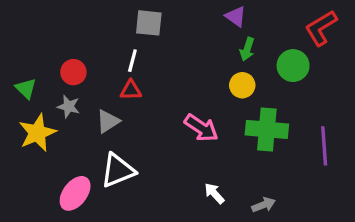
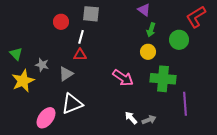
red circle: (73, 72) -> (61, 22), moved
purple line: (324, 146) -> (185, 104), moved
gray arrow: (264, 205) -> (149, 120), moved

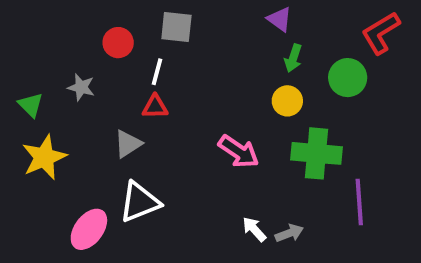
gray star: (42, 65) -> (81, 87), moved

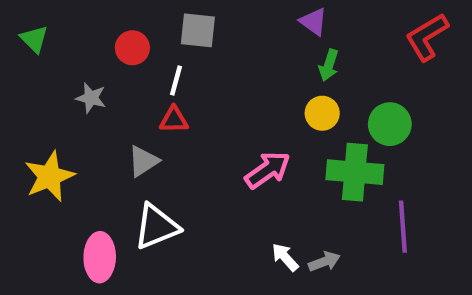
green circle: (348, 78) -> (390, 124), moved
green triangle: (31, 105) -> (34, 39), moved
pink arrow: (239, 151) -> (268, 170), turned -69
pink ellipse: (89, 229) -> (100, 257), turned -36

